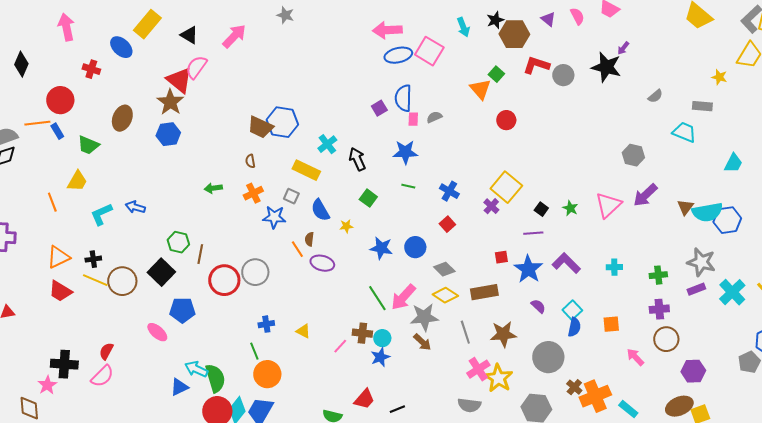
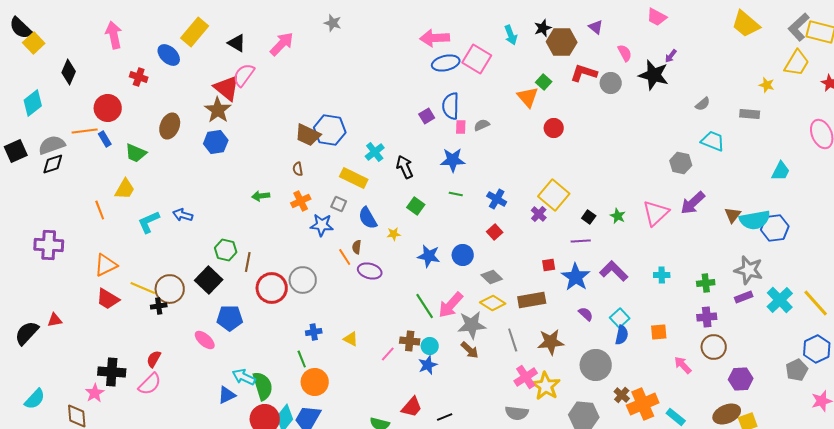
pink semicircle: (577, 16) -> (625, 53), moved
cyan trapezoid: (684, 132) -> (713, 141), moved
black cross: (93, 259) -> (159, 306), moved

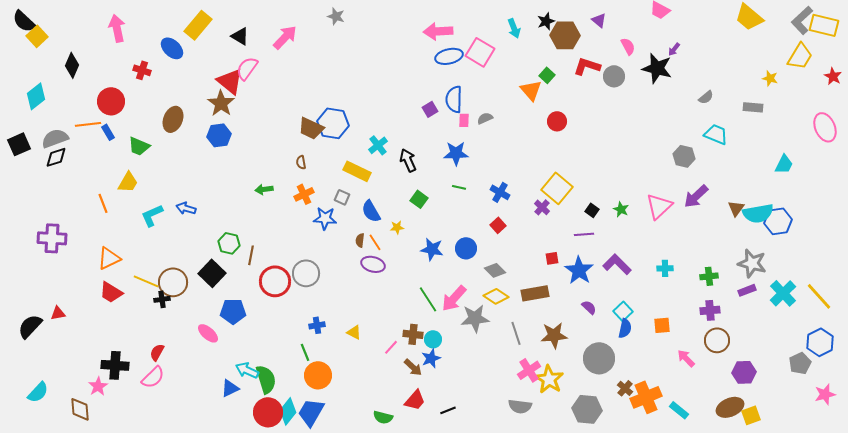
orange line: (345, 257) -> (375, 242), moved
brown arrow: (470, 350) -> (413, 367), moved

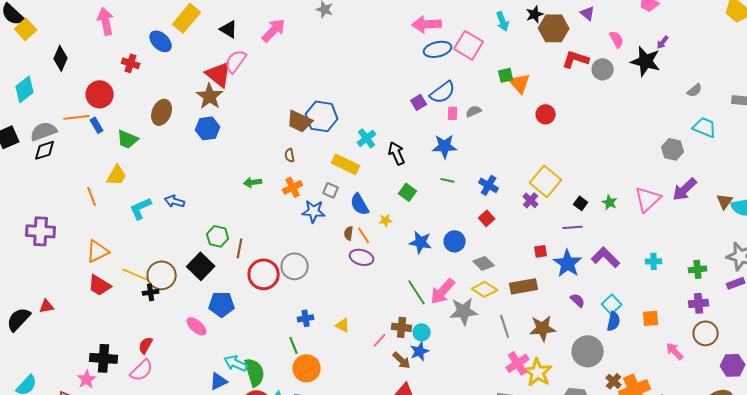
green square: (547, 75) -> (506, 75), moved, turned 35
blue semicircle: (454, 99) -> (443, 92), turned -128

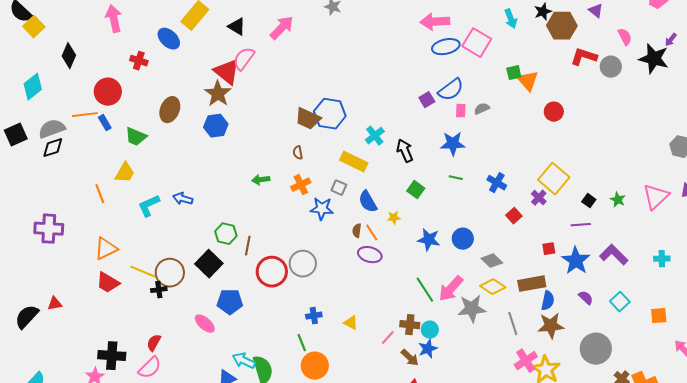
red square: (487, 218) -> (514, 216), moved
blue semicircle: (614, 321) -> (548, 301), moved

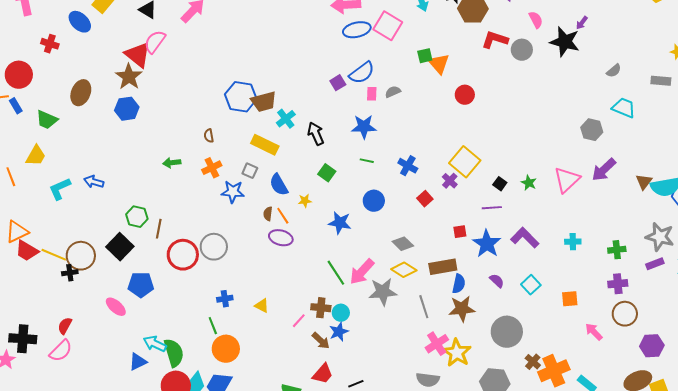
brown trapezoid: (308, 119) -> (264, 102), moved, turned -40
blue circle: (463, 239) -> (374, 201), moved
red trapezoid: (108, 283) -> (27, 251), moved

